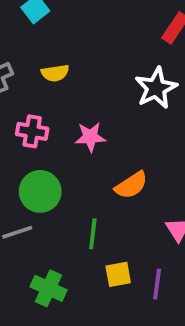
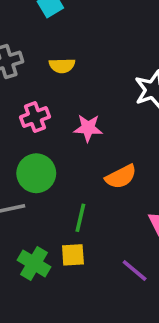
pink cross: (32, 131) -> (35, 117), turned -36
yellow square: (118, 274) -> (73, 255), moved
purple line: (157, 284) -> (135, 270), turned -64

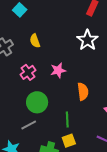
yellow semicircle: (62, 66) -> (35, 41), turned 88
orange semicircle: (121, 177) -> (83, 92), turned -54

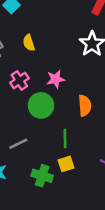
green circle: (37, 102) -> (41, 105), moved

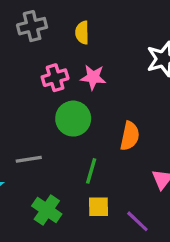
pink star: (56, 79) -> (93, 77), moved
yellow square: (66, 164) -> (98, 207), moved

